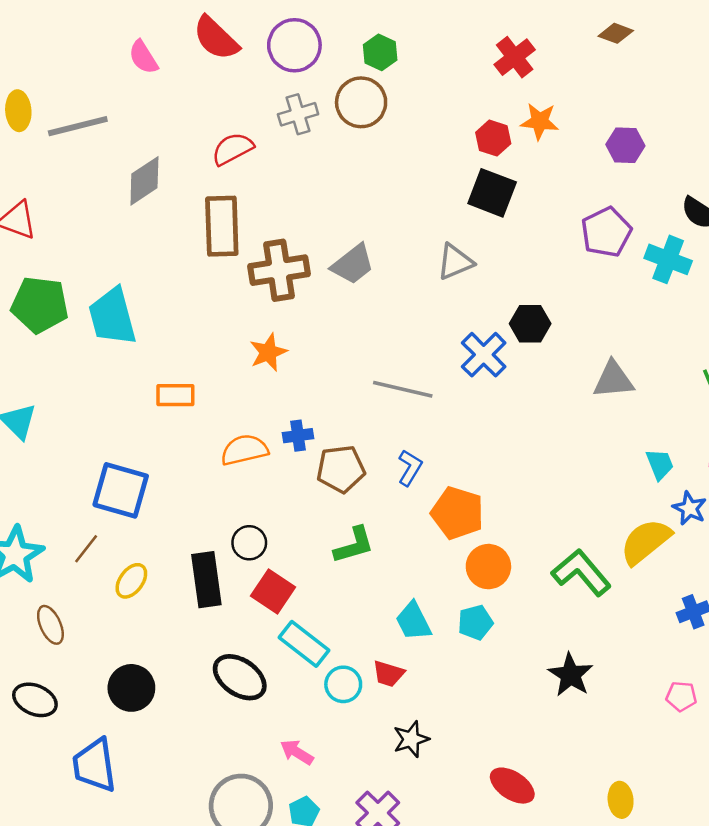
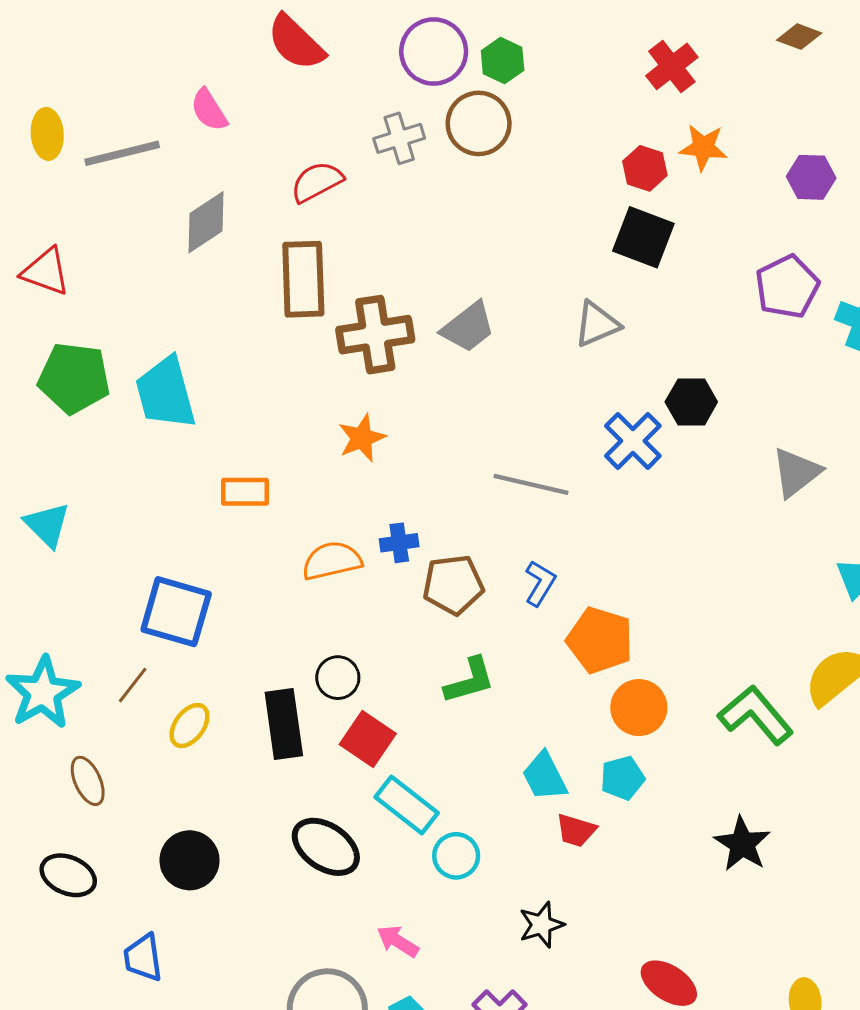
purple circle: (294, 45) -> (434, 52), moved
pink semicircle: (143, 57) -> (209, 110), moved
gray triangle: (613, 380) -> (796, 472), turned -33
red trapezoid: (388, 674) -> (576, 830), moved
blue trapezoid: (94, 765) -> (143, 958), size x0.7

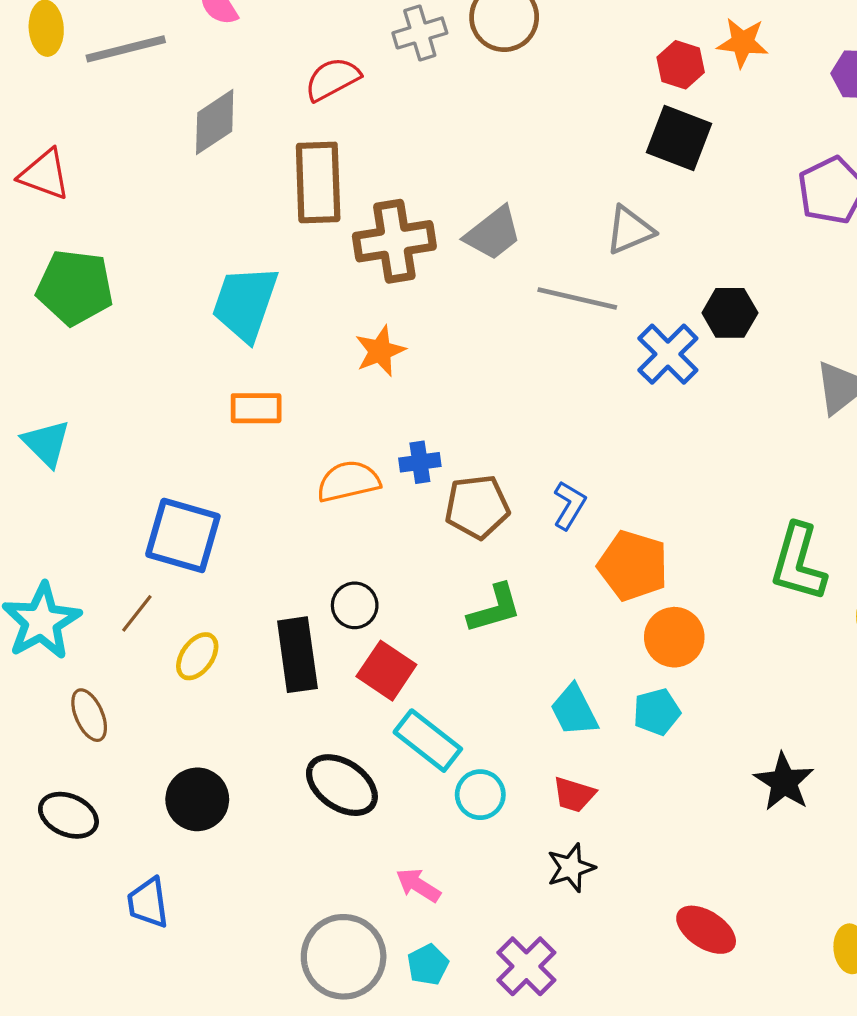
cyan trapezoid: (166, 393) -> (245, 303), moved, turned 34
gray line: (531, 484) -> (577, 299), moved
green L-shape: (756, 715) -> (798, 562), moved, turned -124
red trapezoid: (576, 830) -> (574, 795), moved

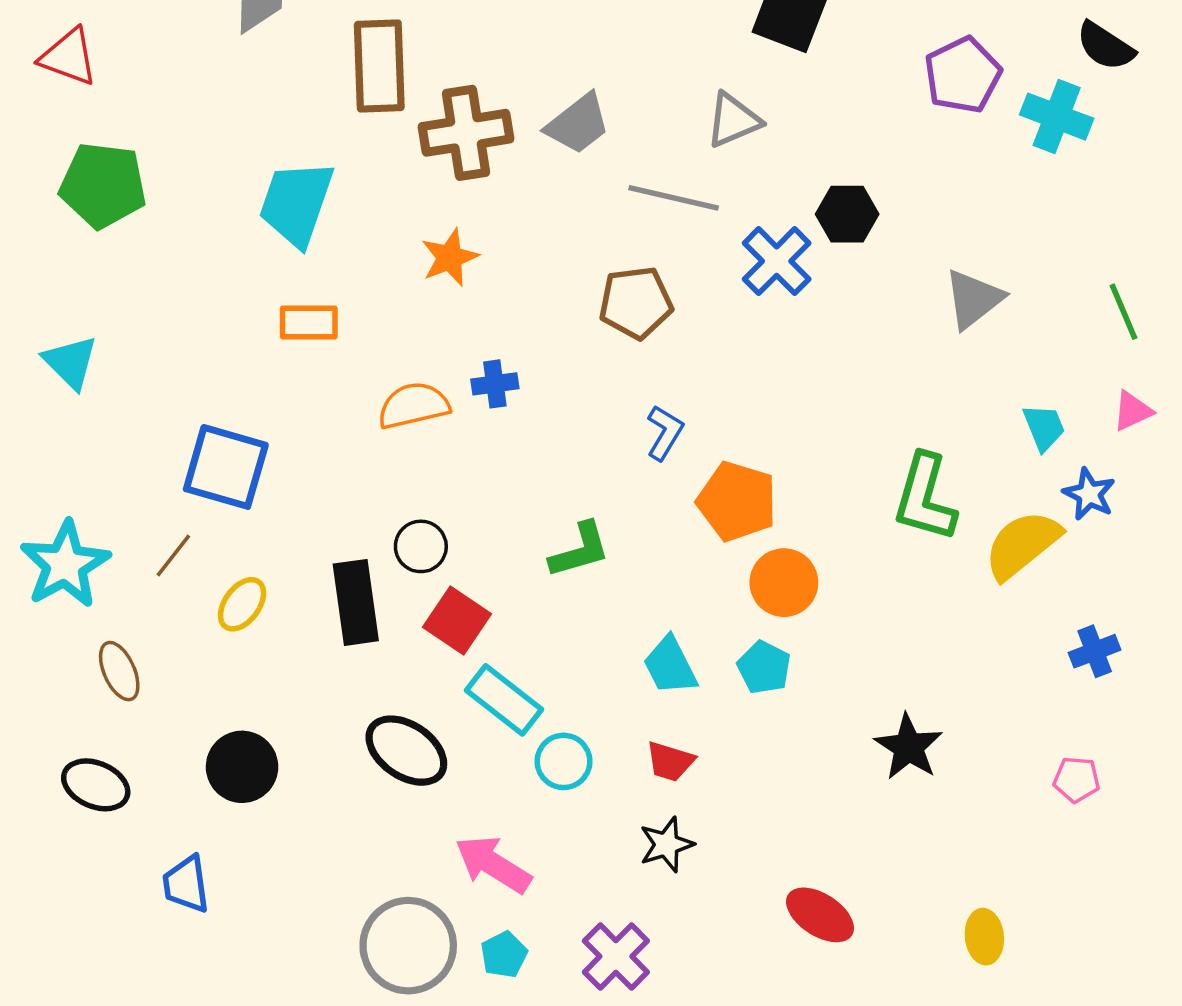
brown pentagon: (477, 507) -> (636, 303), moved
cyan pentagon: (657, 712) -> (764, 667), turned -30
pink arrow: (418, 885) -> (493, 864), size x1.5

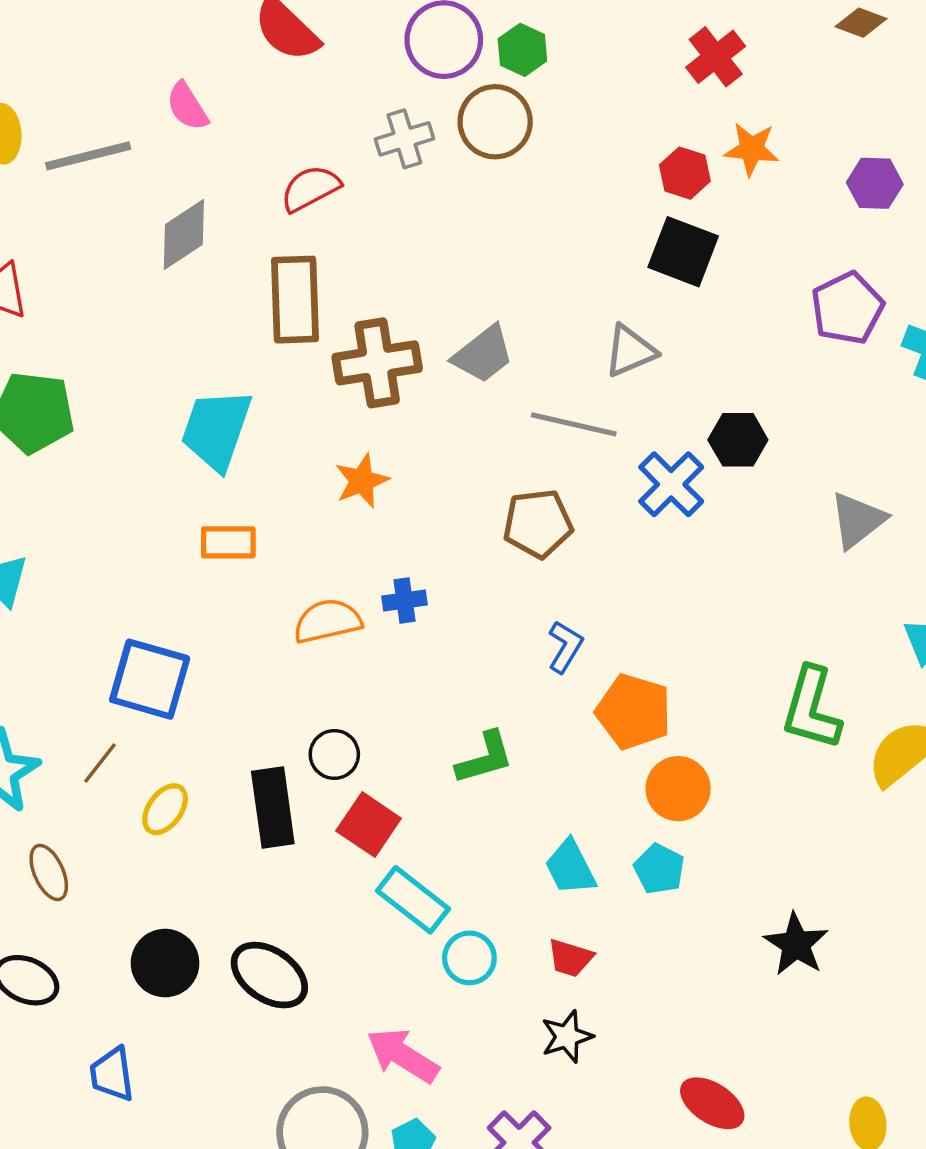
black ellipse: (406, 751) -> (269, 975), moved

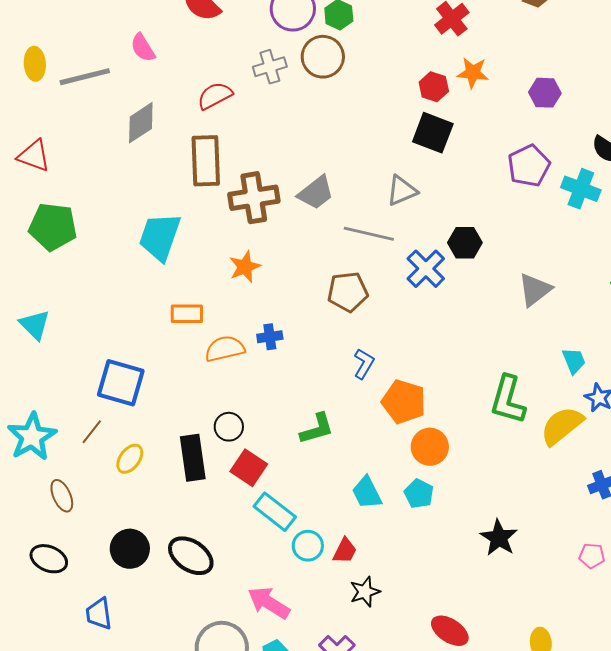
orange rectangle: (228, 542) -> (187, 314), moved
red trapezoid: (570, 958) -> (345, 551), moved, turned -80

